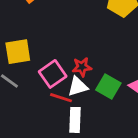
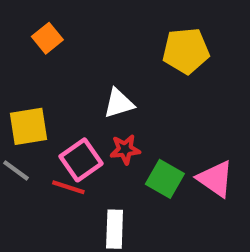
white triangle: (78, 86) -> (119, 103), moved
red line: (61, 98) -> (68, 187), moved

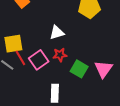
pink triangle: (215, 179) -> (103, 69), turned 30
red line: (68, 187) -> (20, 58), moved, turned 42

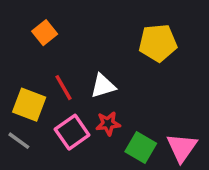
yellow square: (13, 44) -> (29, 105), turned 30
red line: (20, 58) -> (63, 88), moved

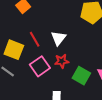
white triangle: (103, 86) -> (59, 38), turned -35

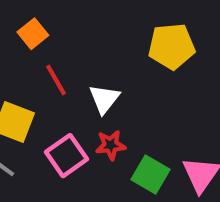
red line: (35, 39) -> (56, 80), moved

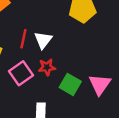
red line: (56, 80) -> (23, 39), moved, turned 42

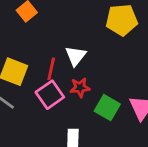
red line: (23, 39) -> (51, 69), moved

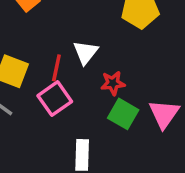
red star: (80, 87) -> (113, 83), moved

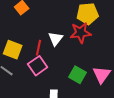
red star: (113, 83) -> (81, 33), moved, size x1.5

